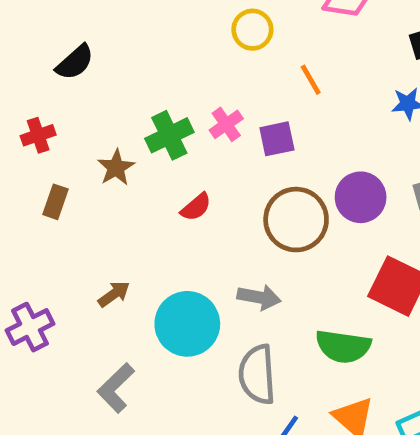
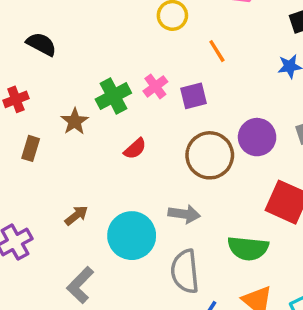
black semicircle: (75, 62) -> (41, 44), turned -108

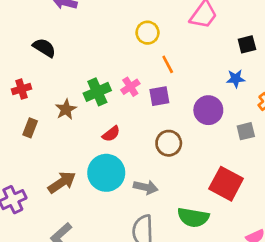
orange line: (217, 51) -> (168, 64), moved
purple circle: (257, 137) -> (208, 110), moved
brown circle: (210, 155) -> (169, 143), size x0.7
brown arrow: (76, 215) -> (62, 182), size x1.5
cyan circle: (132, 236) -> (106, 173), moved

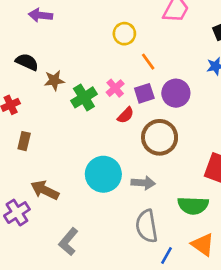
brown star: (66, 109) -> (54, 80), moved, turned 30
purple circle: (208, 110) -> (176, 93), moved
red semicircle: (111, 134) -> (126, 115), moved
brown circle: (169, 143) -> (160, 137), size x1.4
brown arrow: (62, 182) -> (45, 190), moved, turned -112

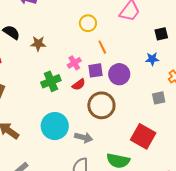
brown star: (54, 80) -> (38, 44), moved
green cross: (84, 97) -> (51, 81), moved

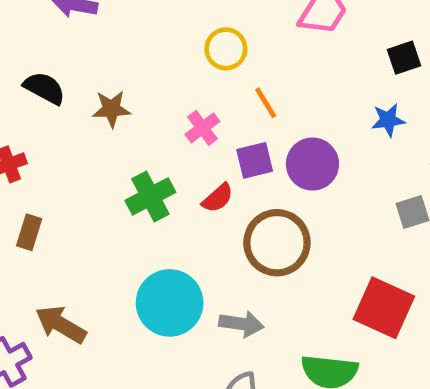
pink cross: (74, 63) -> (202, 128), moved

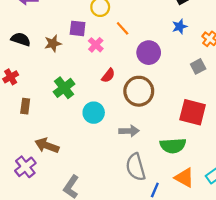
purple square: (255, 160) -> (78, 28), moved, turned 30
green cross: (150, 196) -> (64, 88), moved
cyan circle: (170, 303) -> (94, 113), moved, size x0.7

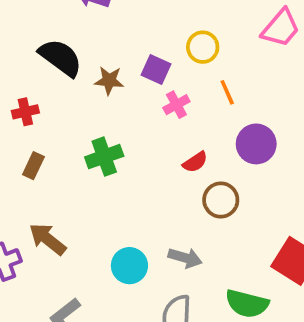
black semicircle: (21, 39) -> (60, 58), size x1.4
red semicircle: (108, 76) -> (195, 162), moved
brown circle: (139, 91) -> (221, 200), size x0.7
cyan circle: (94, 113) -> (129, 266), moved

